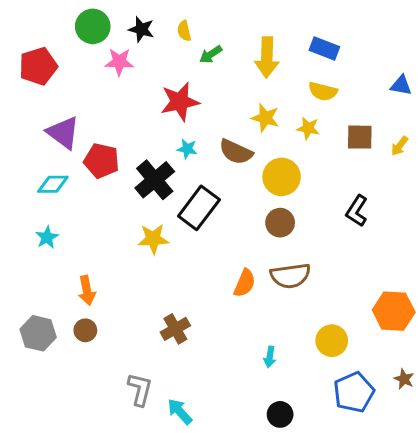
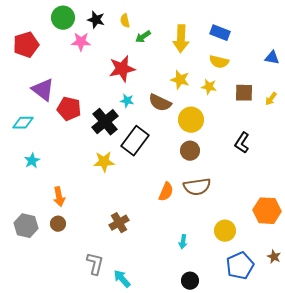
cyan diamond: (53, 184) -> (23, 123), moved

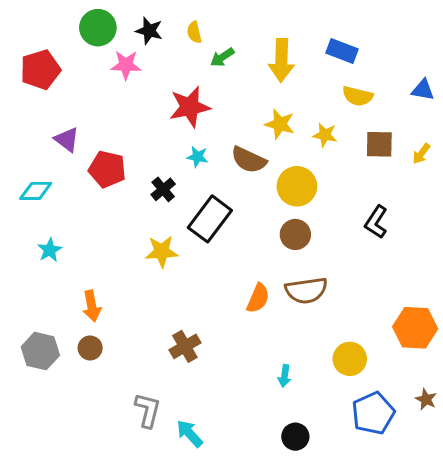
yellow semicircle: (219, 62) -> (358, 96), moved
purple triangle: (43, 90) -> (67, 140), size x0.7
black cross: (105, 122) -> (163, 189), size x0.6

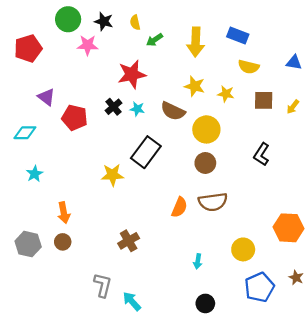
black cross: (163, 189) -> (113, 107), moved

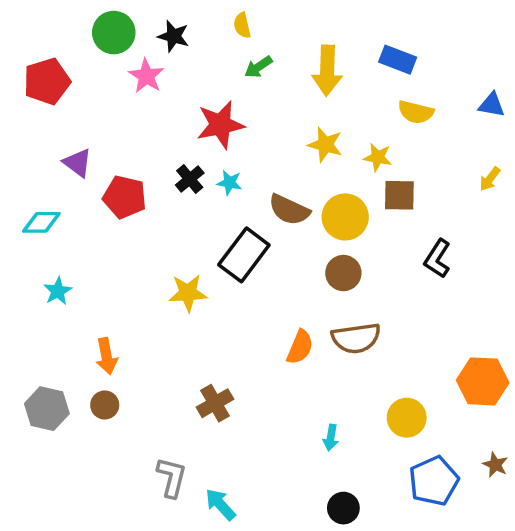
yellow semicircle: (135, 22) -> (242, 25), moved
pink star: (88, 45) -> (146, 76), turned 30
brown square: (264, 100) -> (399, 195), moved
brown semicircle: (173, 111) -> (289, 210), moved

